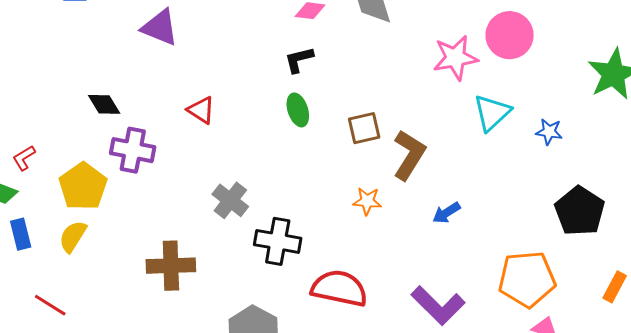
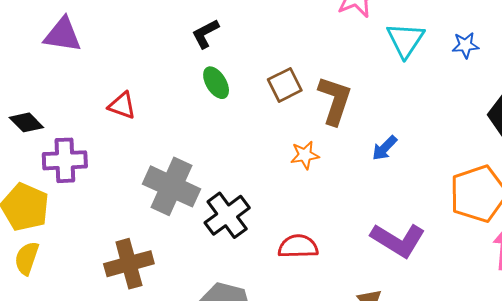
gray cross: (230, 200) -> (171, 186), size x1.5
black cross: (278, 241) -> (227, 215), turned -33
red semicircle: (339, 288) -> (298, 246), size x0.7

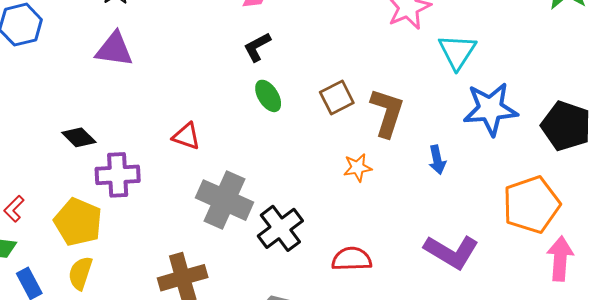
blue star: (465, 45) -> (490, 109), moved, size x2.0
red triangle: (122, 105) -> (186, 136), moved
blue arrow: (385, 148) -> (437, 160), turned -56

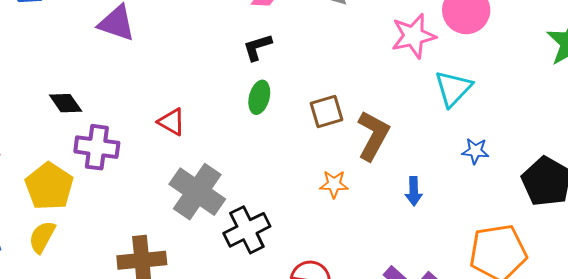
green ellipse: (268, 96) -> (259, 97), turned 36
blue star: (490, 109) -> (475, 151), size x0.5

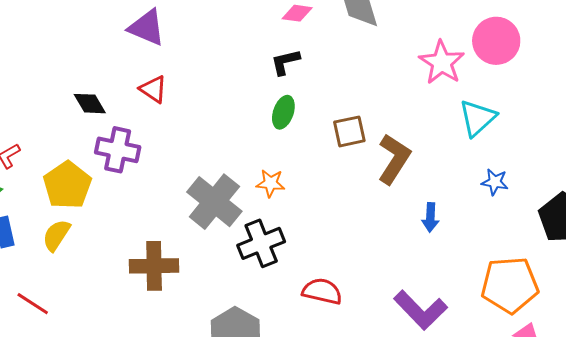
pink star: (413, 36) -> (442, 63), turned -30
red triangle: (172, 122) -> (153, 89), moved
orange star: (334, 184) -> (271, 183), moved

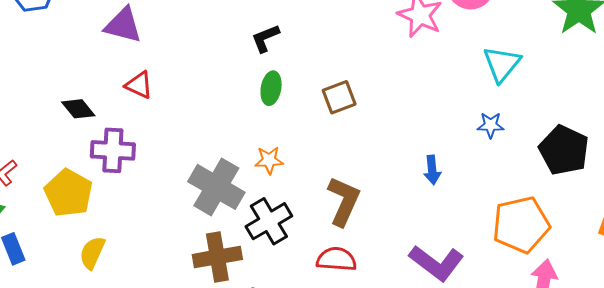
cyan triangle: (477, 118) -> (502, 64), moved
brown L-shape: (394, 159) -> (344, 201), moved
yellow semicircle: (56, 235) -> (92, 253), moved
brown cross: (154, 266) -> (217, 257), moved

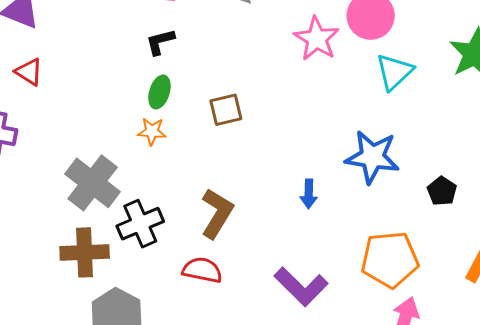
cyan triangle: (502, 64) -> (394, 72), moved
blue star: (491, 125) -> (372, 157), size x2.0
black pentagon: (564, 150) -> (442, 191), size x0.6
orange star: (269, 160) -> (152, 131), moved

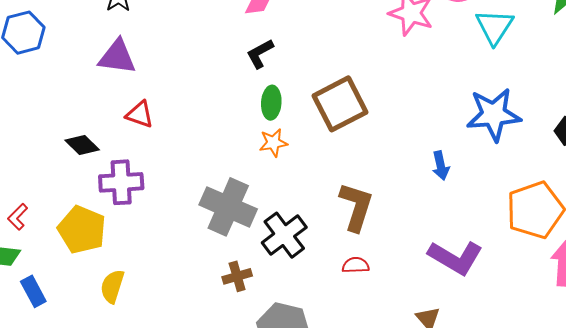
brown square: (226, 110) -> (340, 104), size x1.6
brown cross: (85, 252) -> (237, 276), size x0.6
red semicircle: (202, 270) -> (356, 265), size x0.7

